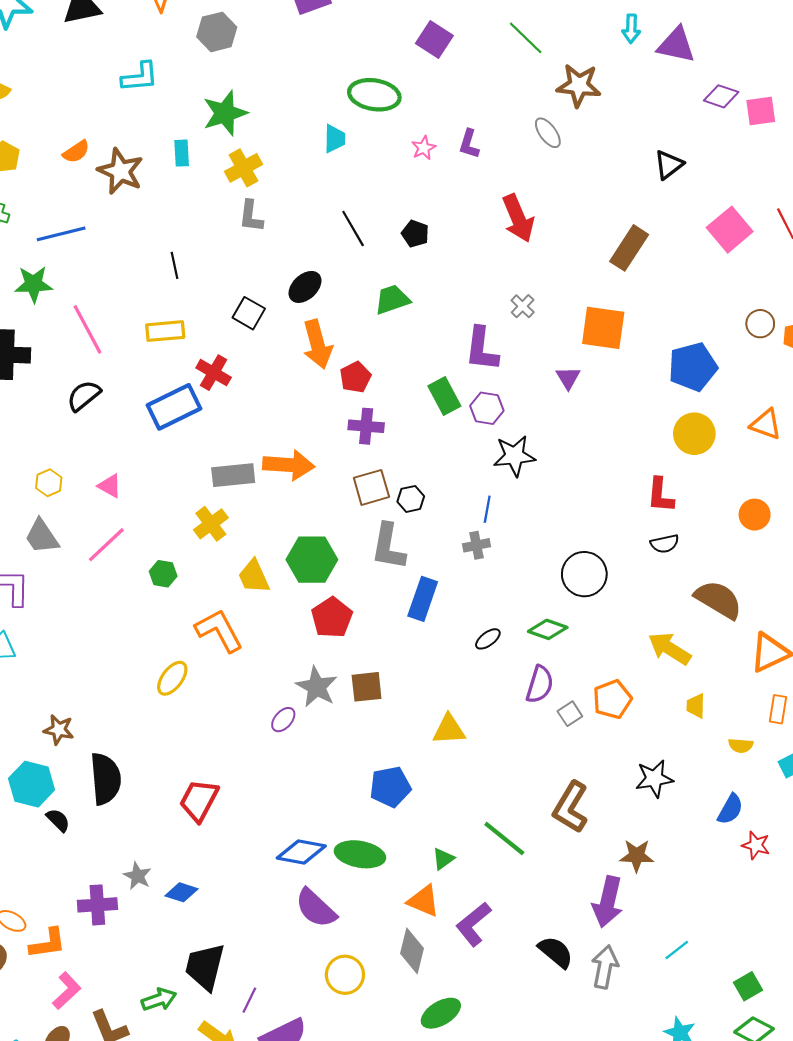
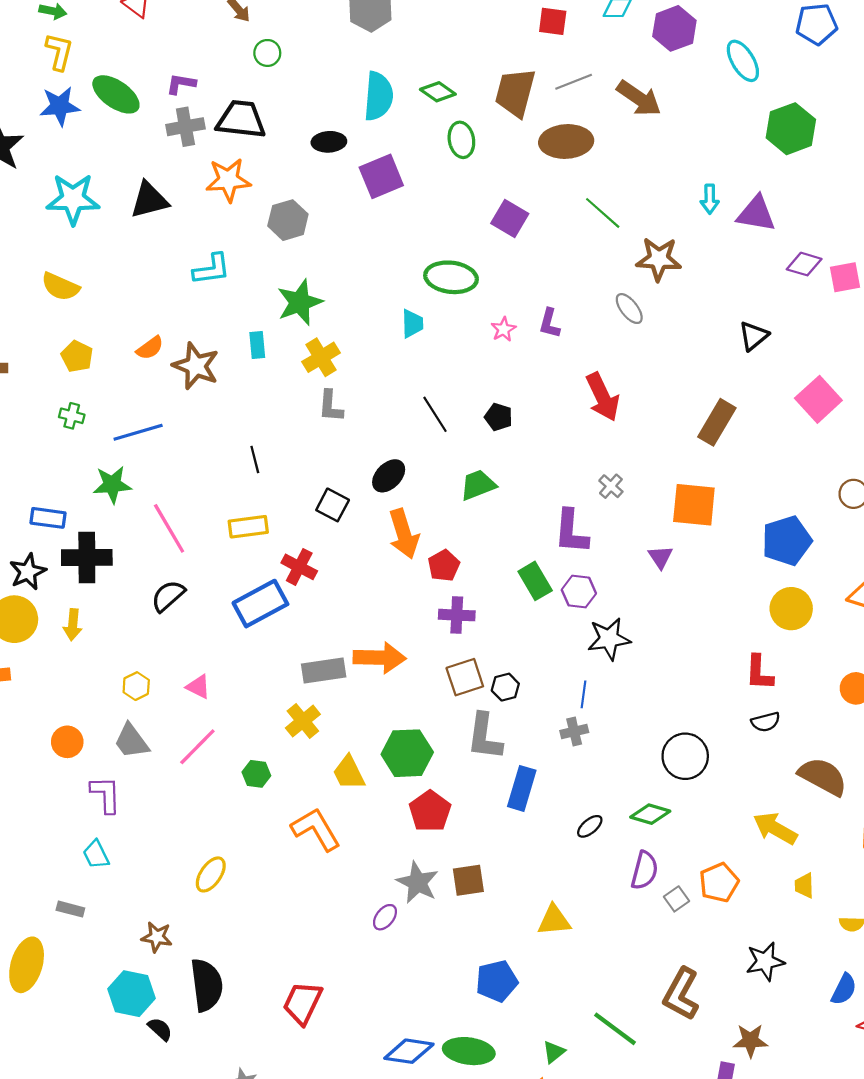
yellow ellipse: (172, 678) -> (211, 874), moved

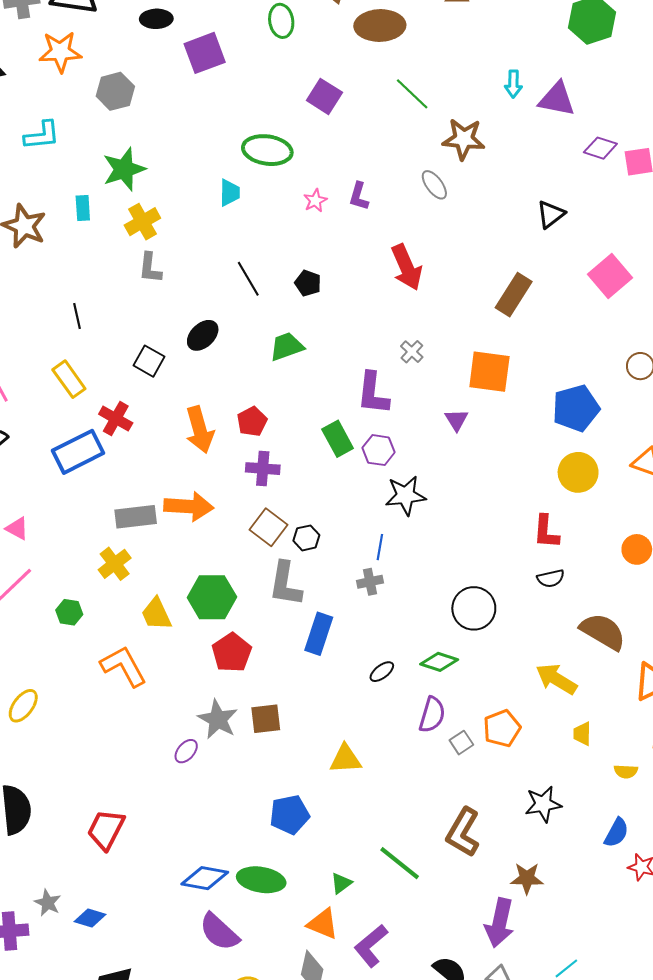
yellow rectangle: (248, 527) -> (69, 379), turned 60
orange arrow: (404, 534) -> (200, 430), moved
brown square: (465, 677) -> (269, 527), turned -36

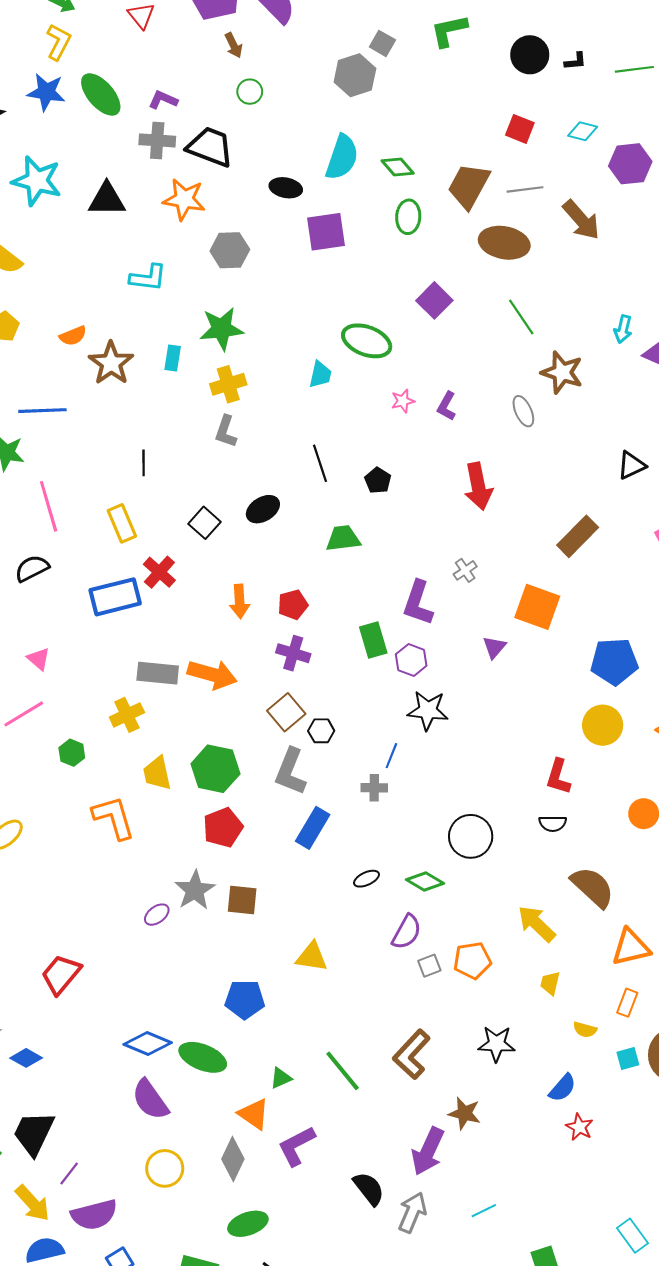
orange arrow: (200, 430) -> (240, 601), size x0.7

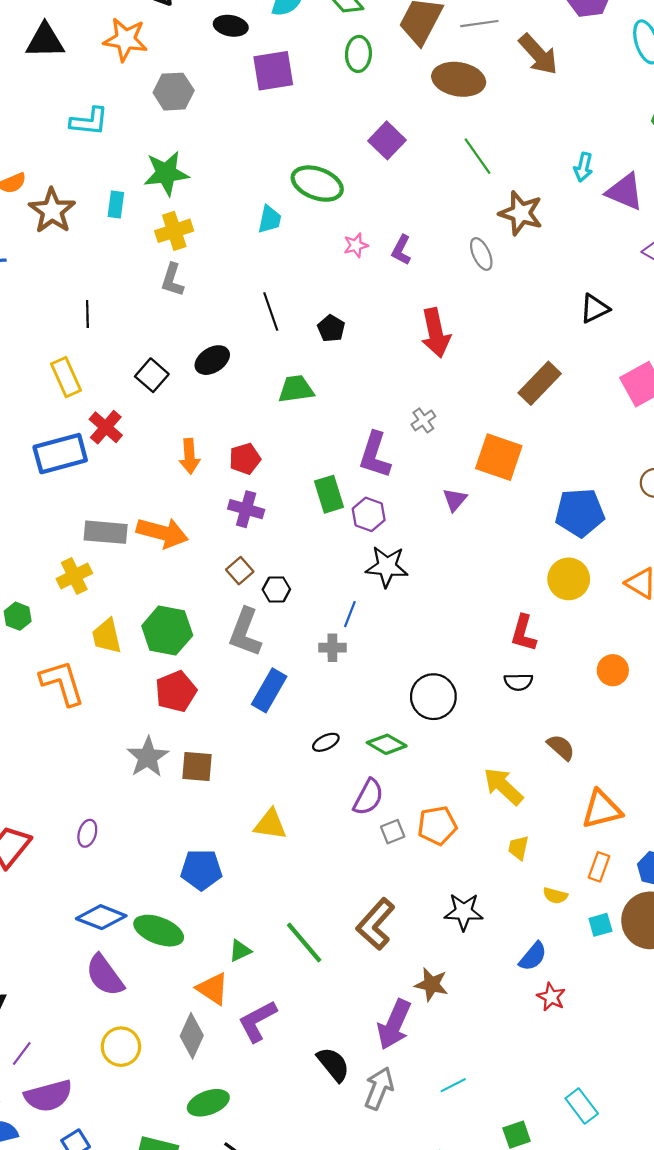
brown square: (286, 712) -> (240, 571), size x0.7
brown semicircle: (593, 887) -> (561, 747), size x0.6
purple ellipse: (157, 915) -> (87, 833), moved, turned -35
cyan rectangle: (633, 1236) -> (582, 1106), moved

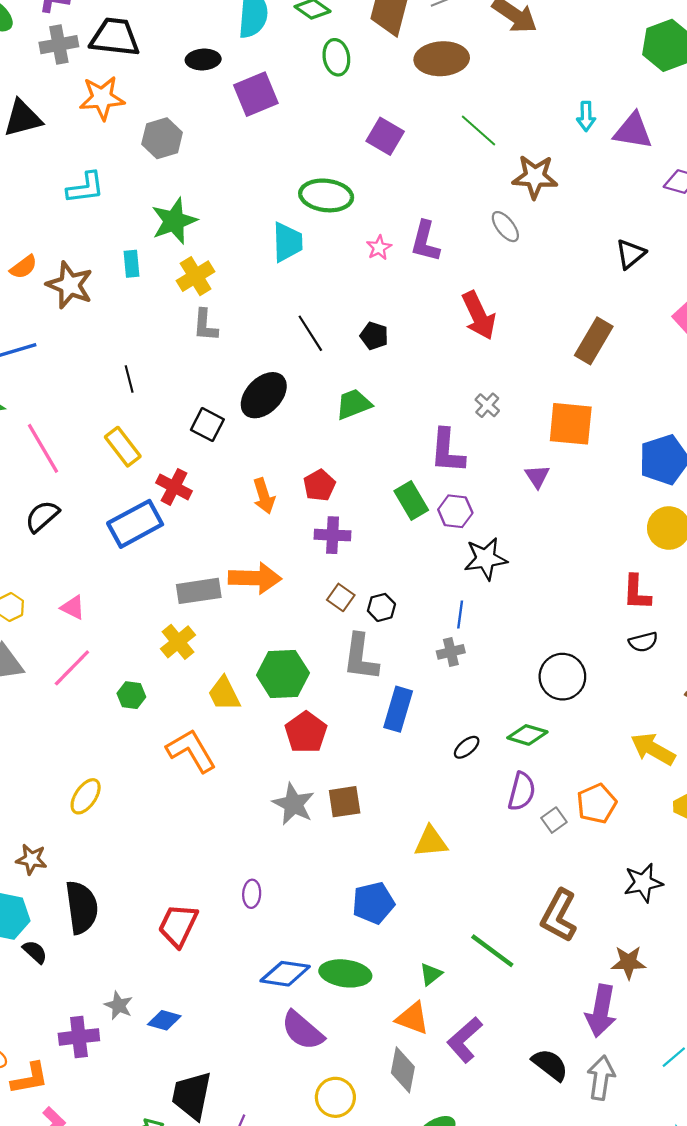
cyan trapezoid: (270, 219) -> (287, 242), size x1.4
purple L-shape: (401, 250) -> (425, 242), size x1.4
black ellipse: (212, 360) -> (264, 395), size x1.4

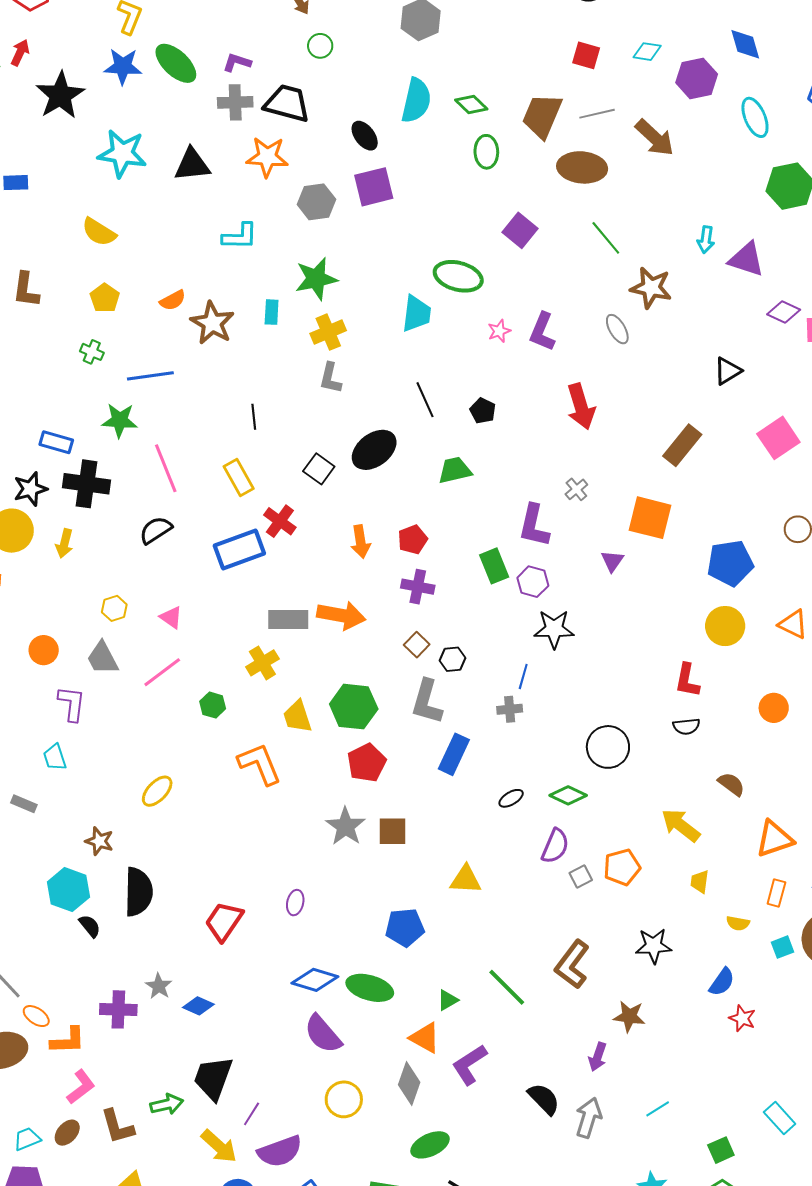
black ellipse: (203, 59) -> (365, 136), turned 48
purple square: (256, 94) -> (374, 187), moved
purple arrow: (601, 1011) -> (598, 1057), size x0.6

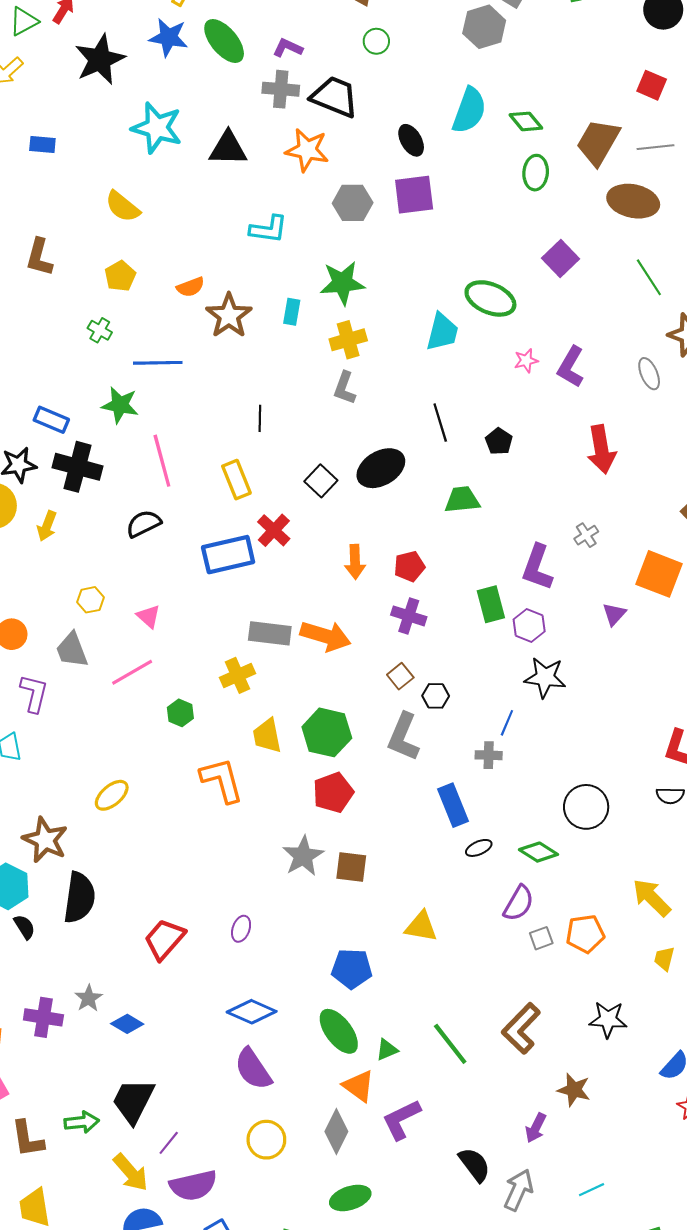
blue rectangle: (454, 754) -> (453, 805), moved, turned -54
brown star: (99, 841) -> (45, 840), size x1.5
green ellipse: (370, 988) -> (339, 1031), moved, turned 30

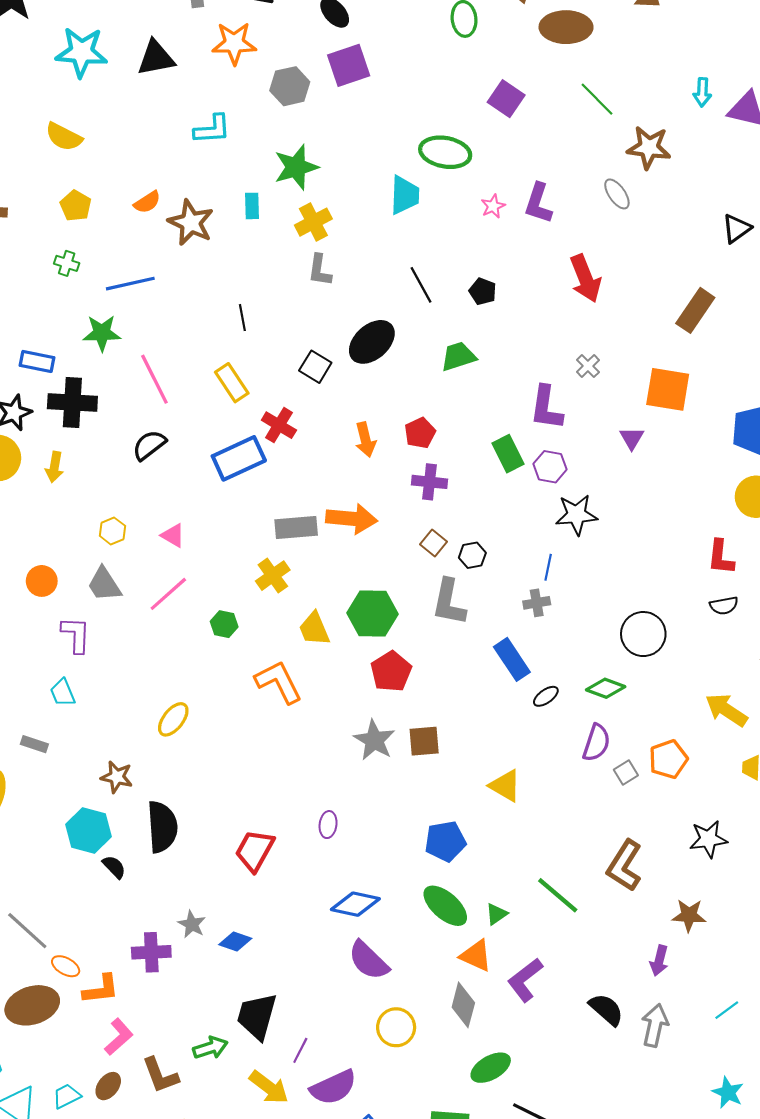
brown star: (45, 840) -> (117, 777), size x0.7
yellow triangle: (421, 927) -> (505, 786), turned 32

